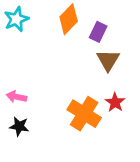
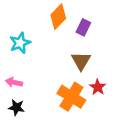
cyan star: (16, 19) -> (20, 43), moved
brown triangle: (108, 60) -> (81, 61), moved

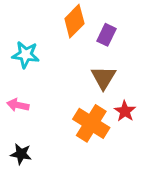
cyan star: (20, 43) -> (26, 55), turned 30
black star: (16, 107) -> (21, 154), moved

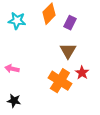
cyan star: (26, 55) -> (17, 21), moved

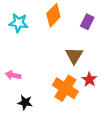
purple rectangle: (70, 23) -> (87, 22), moved
black star: (14, 101) -> (25, 102), moved

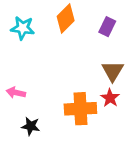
brown triangle: (74, 56) -> (113, 71), moved
orange cross: (65, 88) -> (80, 109), turned -35

